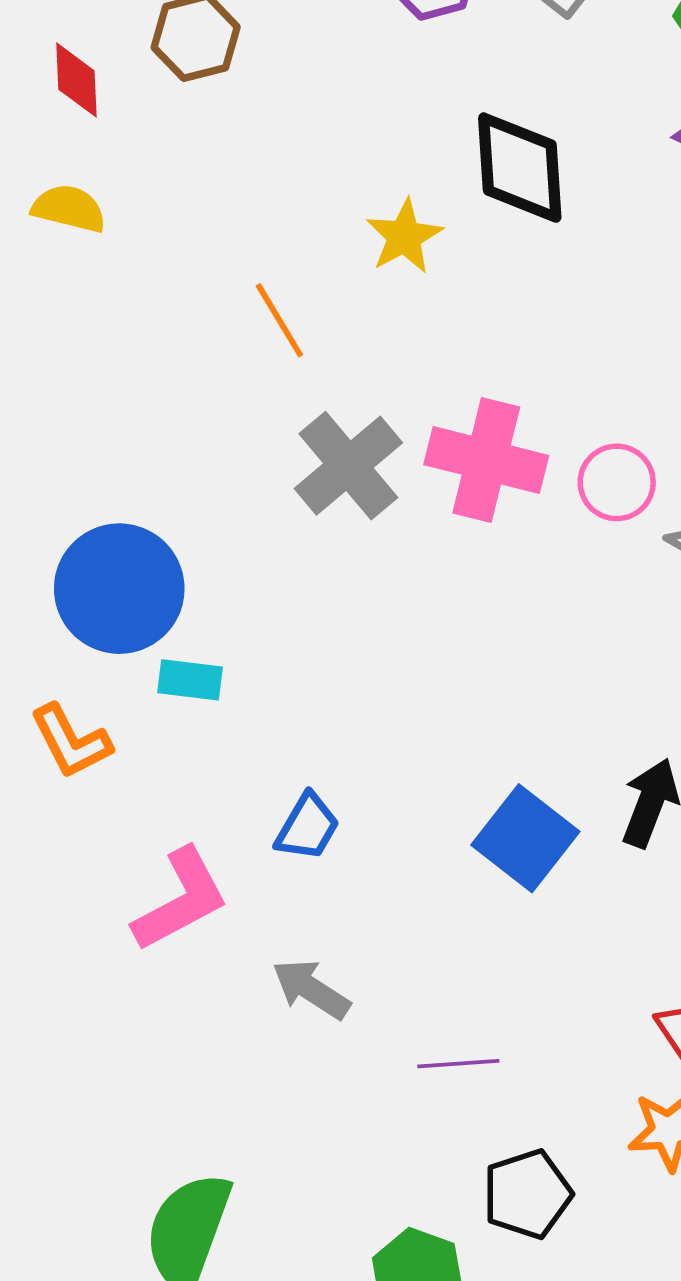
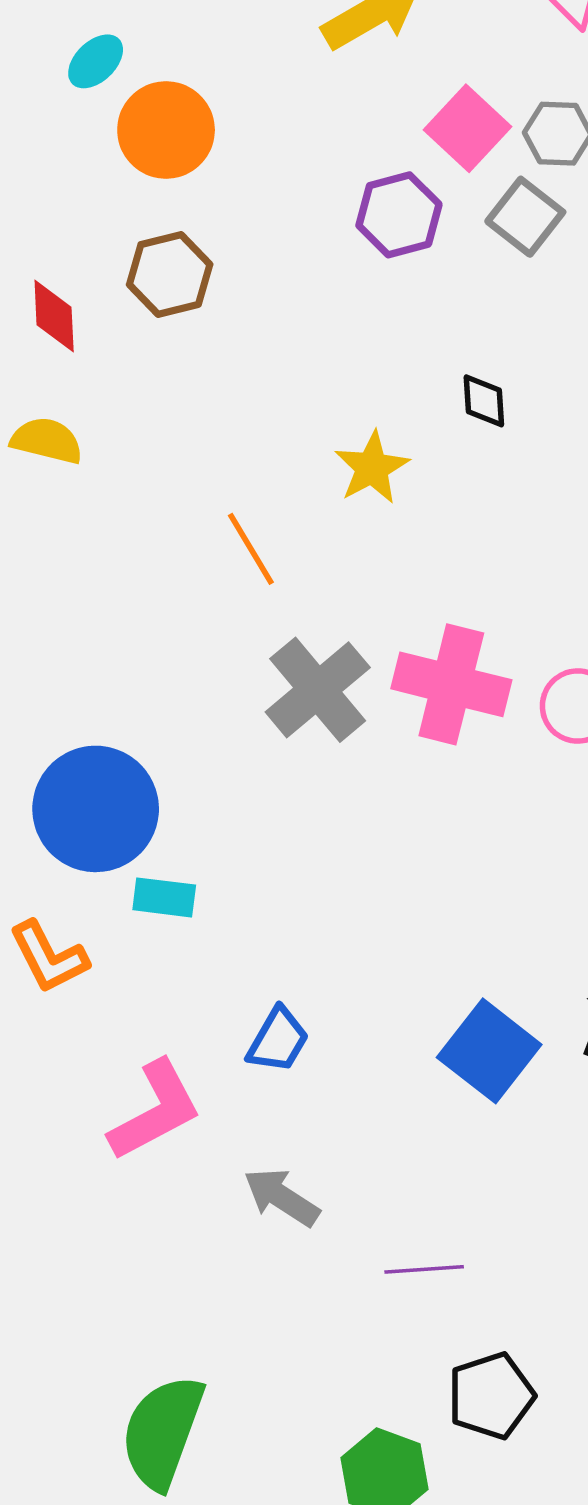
black diamond: (520, 168) -> (484, 401), size x0.5

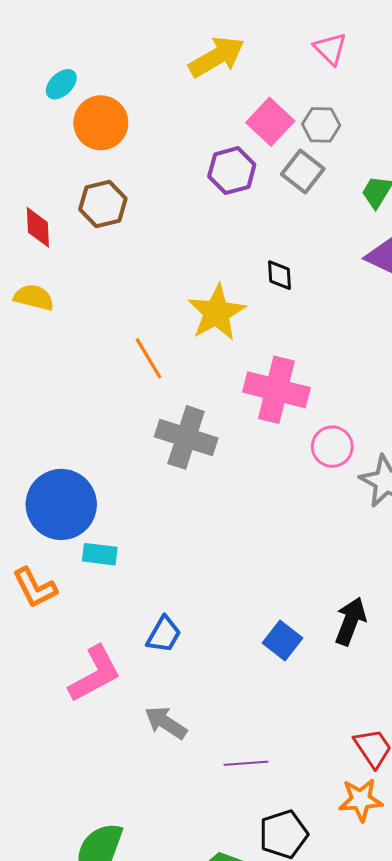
yellow star: (372, 468) -> (217, 313), size x1.4
pink cross: (451, 684) -> (276, 390), moved
gray cross: (318, 690) -> (186, 437), turned -32
blue square: (489, 1051) -> (283, 640), size x0.7

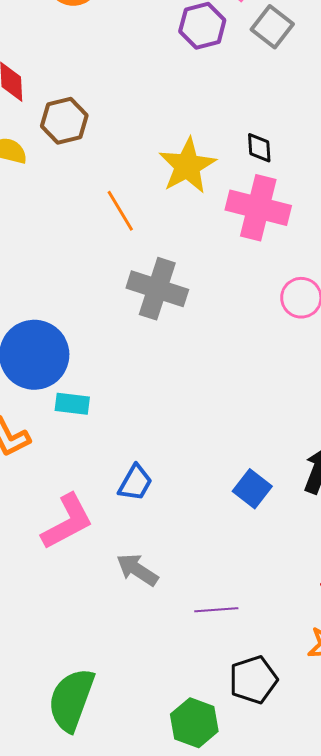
brown hexagon: (103, 204) -> (64, 121), moved
black diamond: (279, 275) -> (259, 148), moved
pink cross: (276, 390) -> (258, 208), moved

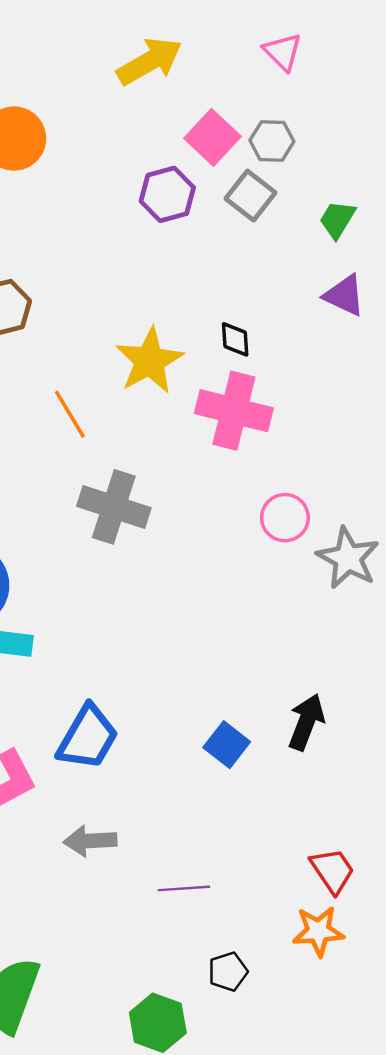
blue trapezoid: (135, 483) -> (88, 737), size x1.5
gray arrow: (137, 570) -> (90, 841), turned -36
black pentagon: (253, 680) -> (228, 972), size x0.7

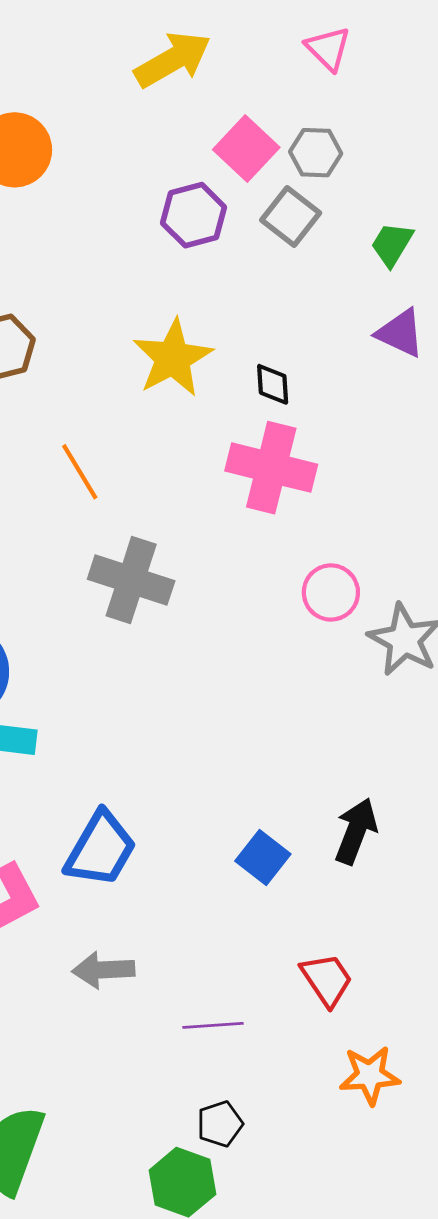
yellow star: (149, 361) -> (173, 358), moved
red trapezoid: (332, 871) -> (327, 980), moved
black pentagon: (228, 972) -> (220, 1124), moved

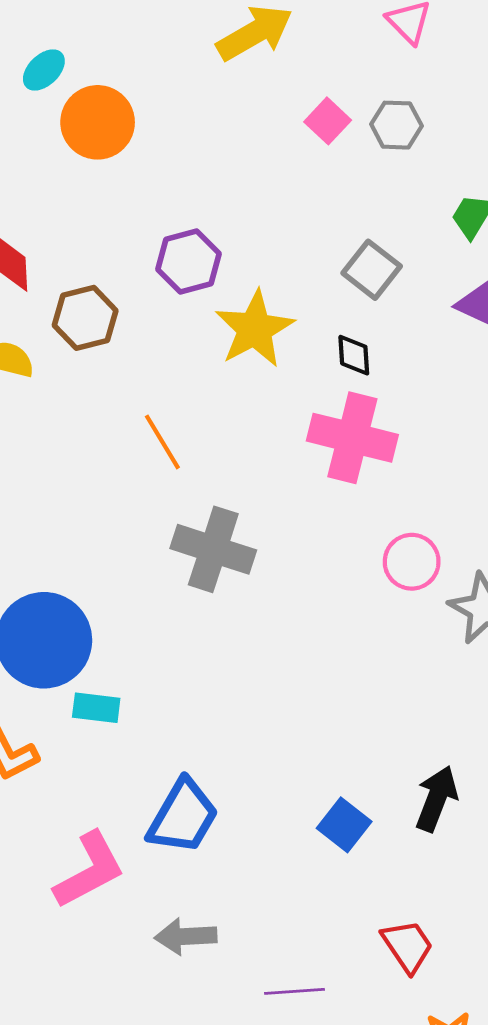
pink square: (246, 148) -> (328, 121), size x0.7
purple hexagon: (194, 215) -> (189, 261), moved
gray square: (291, 216) -> (372, 270), moved

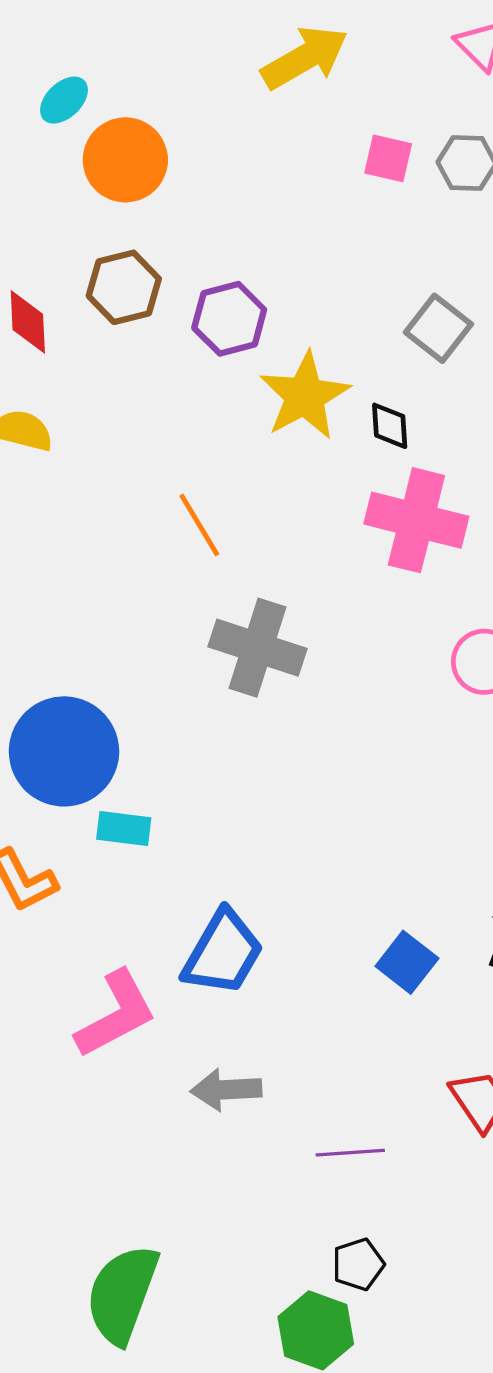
pink square: (328, 121) -> (388, 158), turned -30
brown hexagon: (85, 318) -> (124, 287), moved
black diamond: (354, 355) -> (390, 426), moved

